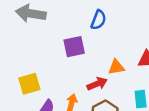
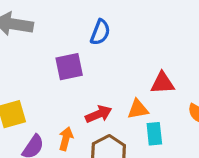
orange triangle: (116, 67) -> (138, 109), moved

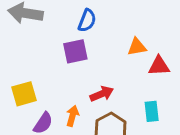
blue semicircle: (100, 32) -> (87, 21), moved
orange triangle: (138, 109) -> (137, 47), moved

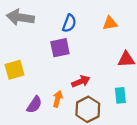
orange triangle: (137, 47) -> (110, 23), moved
yellow square: (24, 94) -> (15, 70), moved

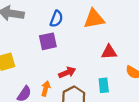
orange triangle: (110, 23) -> (94, 19), size x1.5

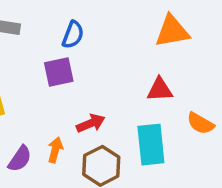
orange triangle: (94, 19) -> (172, 31), moved
cyan rectangle: (104, 85) -> (151, 145), size x1.6

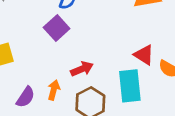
purple square: (59, 72) -> (57, 28), turned -30
red triangle: (160, 90) -> (144, 55), moved, turned 35

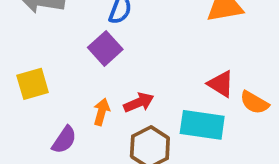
cyan rectangle: (130, 86) -> (202, 125), turned -76
orange arrow: (54, 90) -> (102, 112), moved

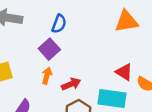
orange arrow: (102, 112) -> (47, 76), moved

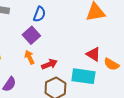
orange arrow: (47, 76) -> (29, 57), turned -40

